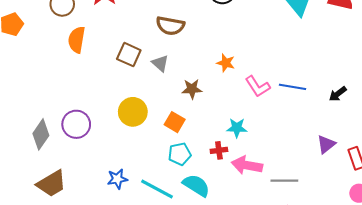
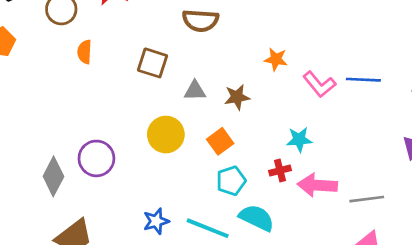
orange semicircle: (77, 40) -> (85, 52), size x0.7
gray triangle: (160, 63) -> (195, 91), moved, turned -36
orange square: (175, 122) -> (220, 141), turned 30

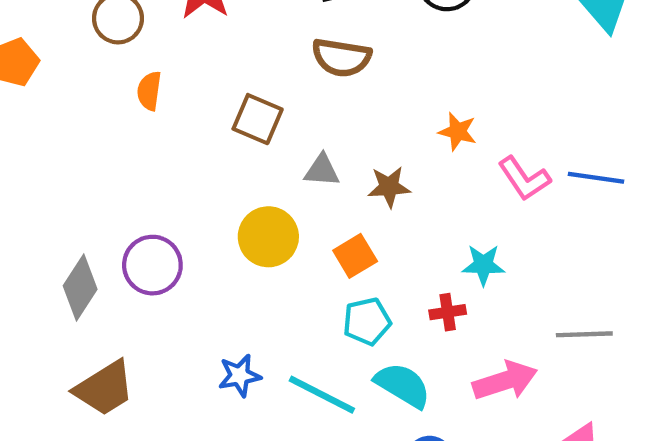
pink arrow: (317, 185) -> (505, 381), moved, turned 153
gray line: (367, 199) -> (584, 334), moved

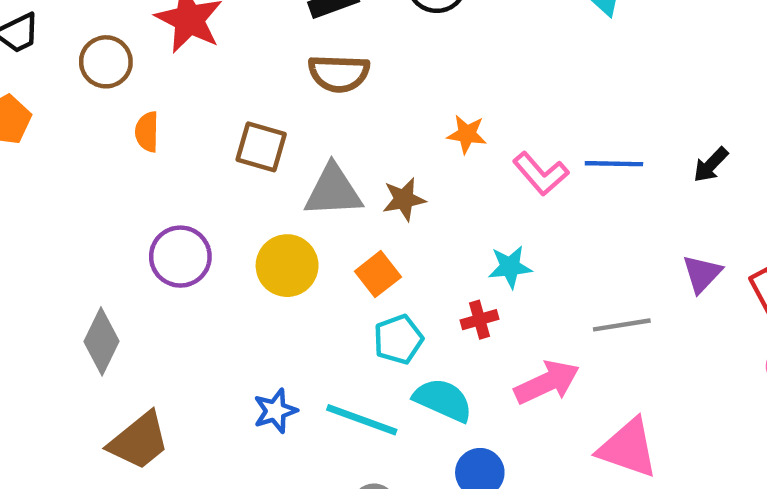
gray triangle: (322, 170) -> (333, 191), size x1.6
purple circle: (152, 265) -> (180, 257), moved

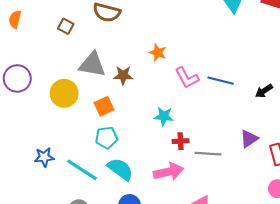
brown square: (261, 147) -> (66, 26), moved, size x0.7
red cross: (480, 320) -> (181, 141), moved

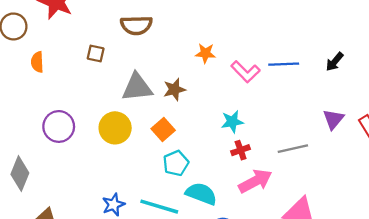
red cross: (181, 141) -> (241, 150), moved

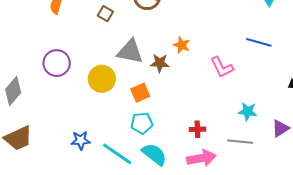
orange star: (205, 53) -> (182, 45), moved
blue line: (284, 64) -> (259, 42), moved
cyan star: (232, 122) -> (248, 111), moved

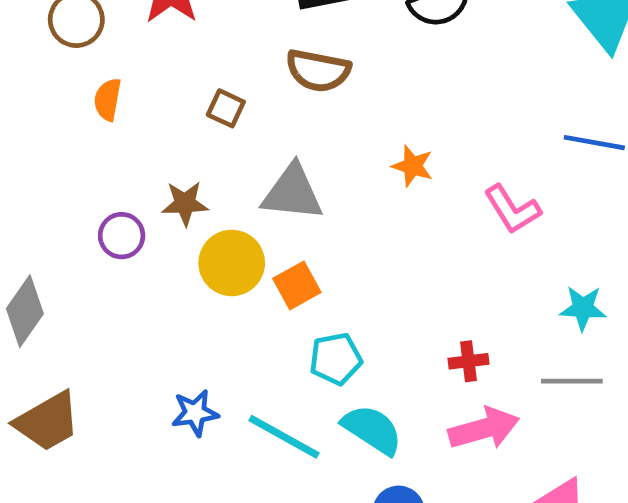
purple circle: (57, 63) -> (122, 236), size x0.7
brown star: (160, 63) -> (185, 203), moved
orange square: (140, 93) -> (297, 285), moved

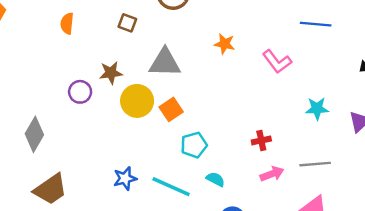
gray line: (572, 381) -> (315, 164), moved
pink arrow: (484, 429) -> (272, 174), size x0.7
cyan semicircle: (372, 430) -> (216, 179), size x0.6

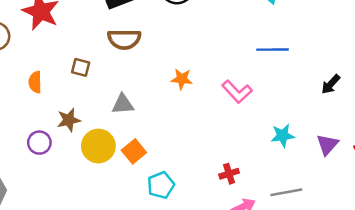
orange semicircle: (67, 23) -> (35, 82), moved
gray triangle: (165, 63) -> (123, 104), size x0.7

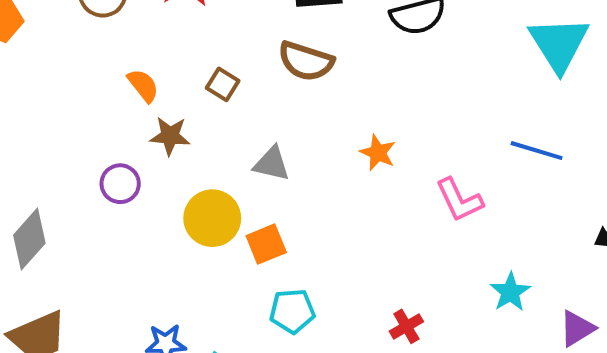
orange semicircle: (35, 82) -> (143, 85), turned 125
brown star: (69, 120) -> (170, 136), moved
cyan star: (283, 135) -> (510, 292), turned 30
red cross: (229, 174) -> (406, 326), turned -30

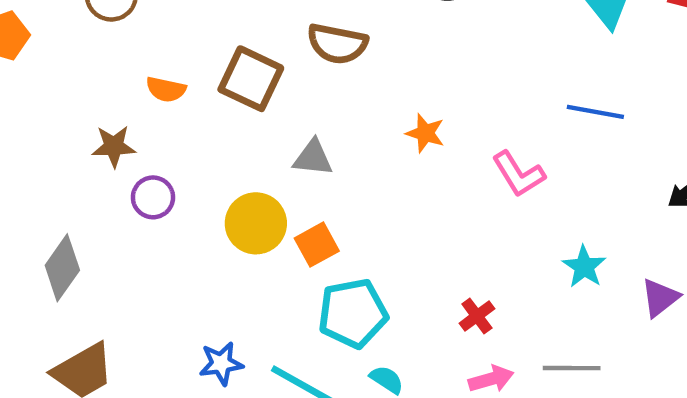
brown square: (223, 84) -> (251, 79), size x1.8
orange semicircle: (143, 85) -> (166, 89), turned 147
brown star: (170, 136) -> (114, 146), moved
cyan pentagon: (292, 311) -> (353, 313), size x1.4

